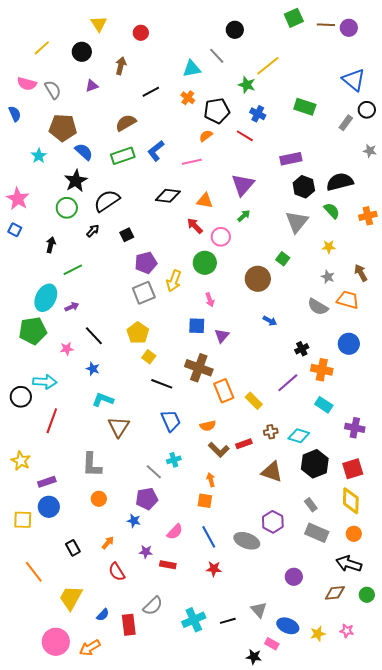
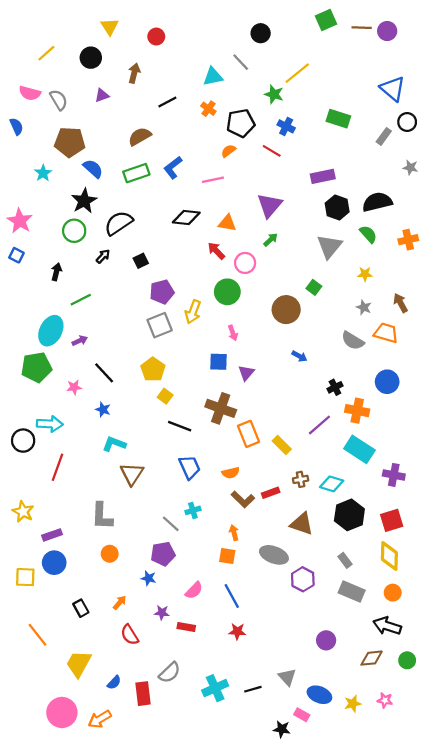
cyan rectangle: (324, 405) -> (359, 449), size x1.5
gray ellipse: (247, 541) -> (274, 555), moved

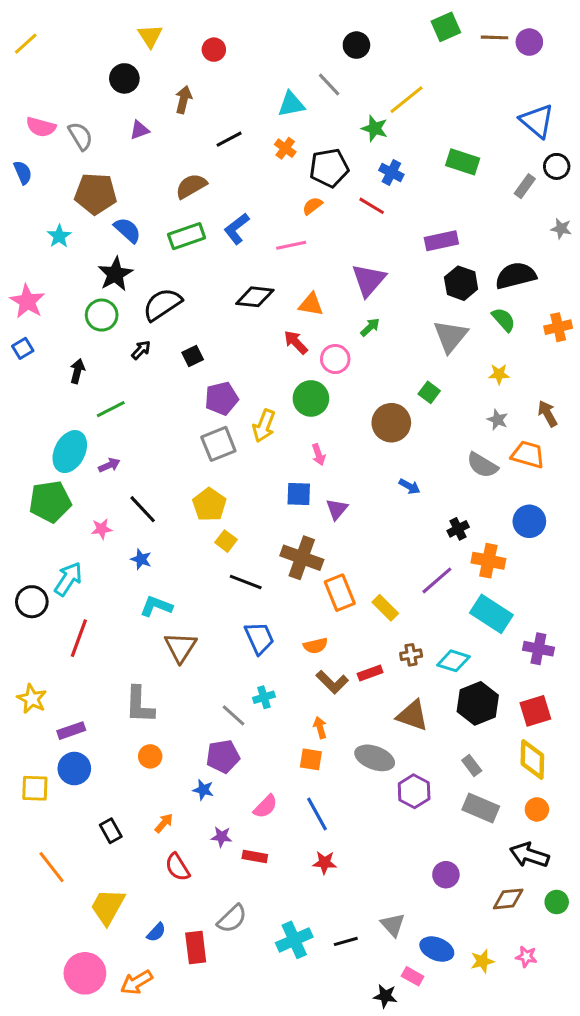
yellow line: (46, 53) -> (26, 44), moved
blue square: (16, 255) -> (23, 348), turned 32
cyan arrow: (50, 424) -> (68, 579), turned -60

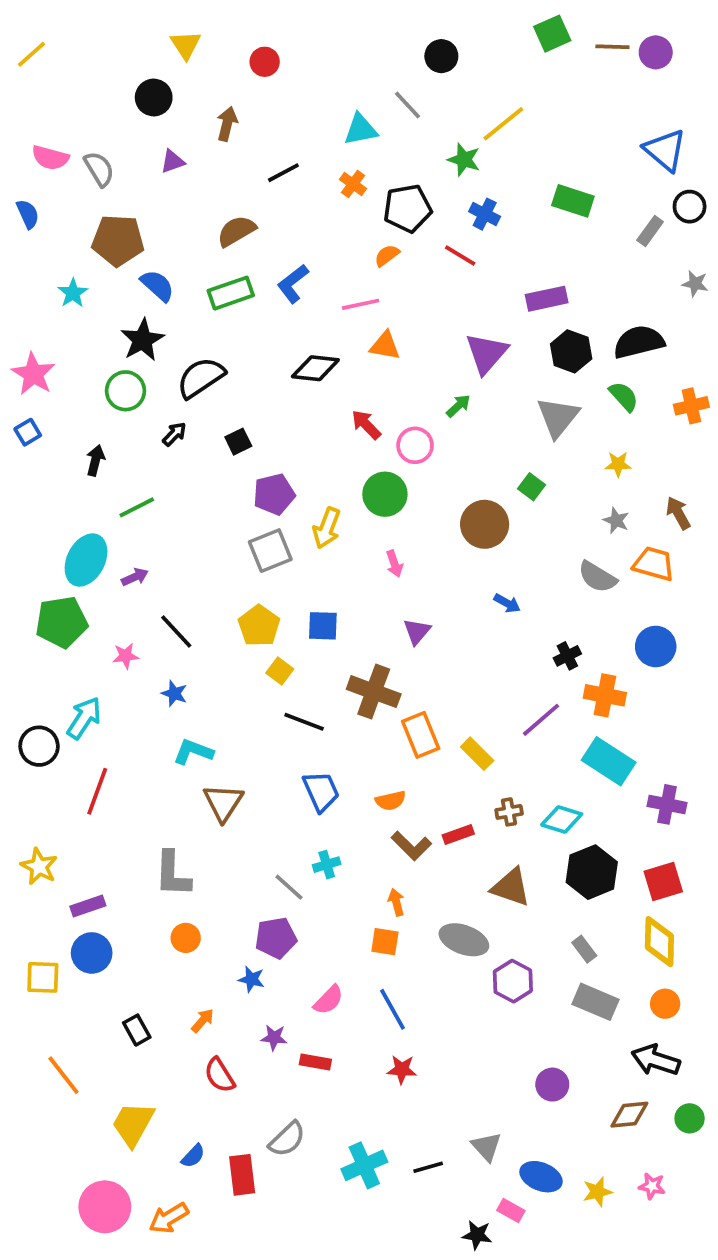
purple triangle: (369, 280) -> (486, 353), moved
orange triangle: (311, 304) -> (385, 346), moved
blue square: (299, 494) -> (323, 626), moved

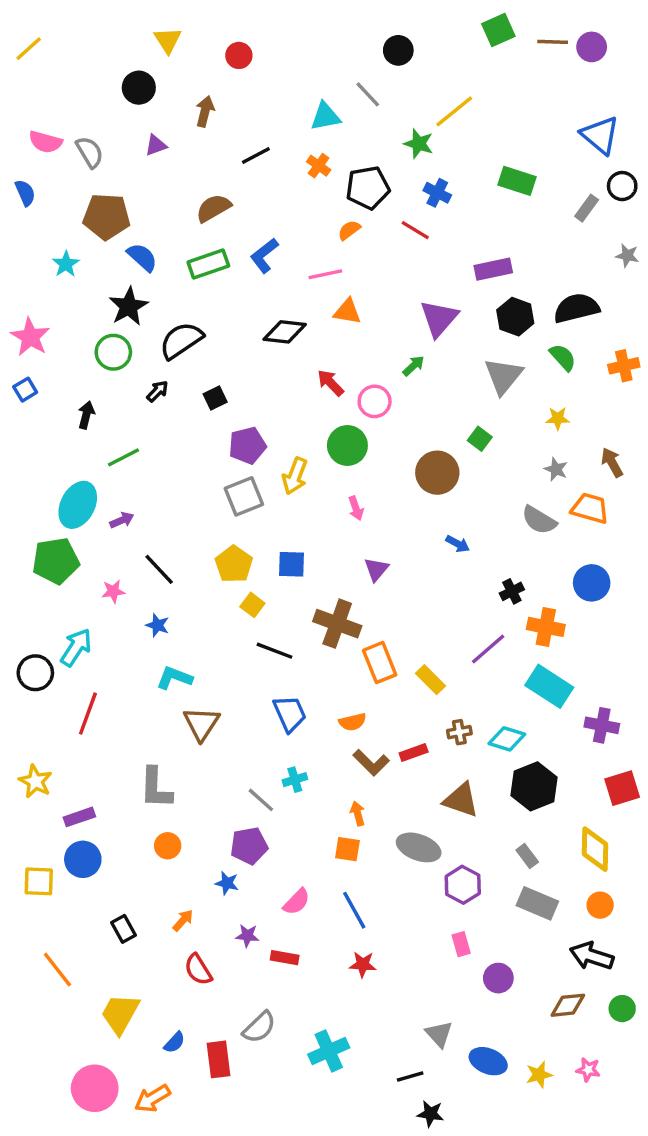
red square: (663, 882) -> (622, 788), moved
black line: (428, 1167) -> (410, 1076), moved
pink rectangle: (511, 1211) -> (461, 944), moved, turned 45

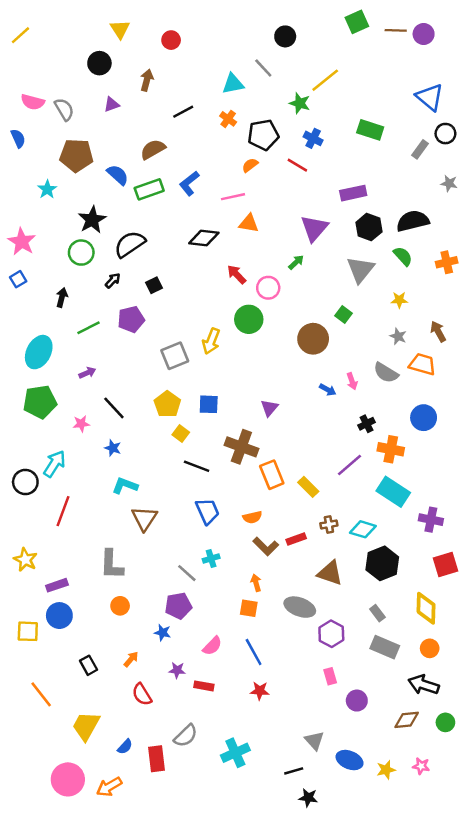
blue semicircle: (142, 257) -> (118, 175), moved
purple pentagon: (247, 445) -> (131, 319), moved
cyan ellipse: (78, 505) -> (39, 352), moved
pink arrow: (356, 508) -> (352, 381), moved

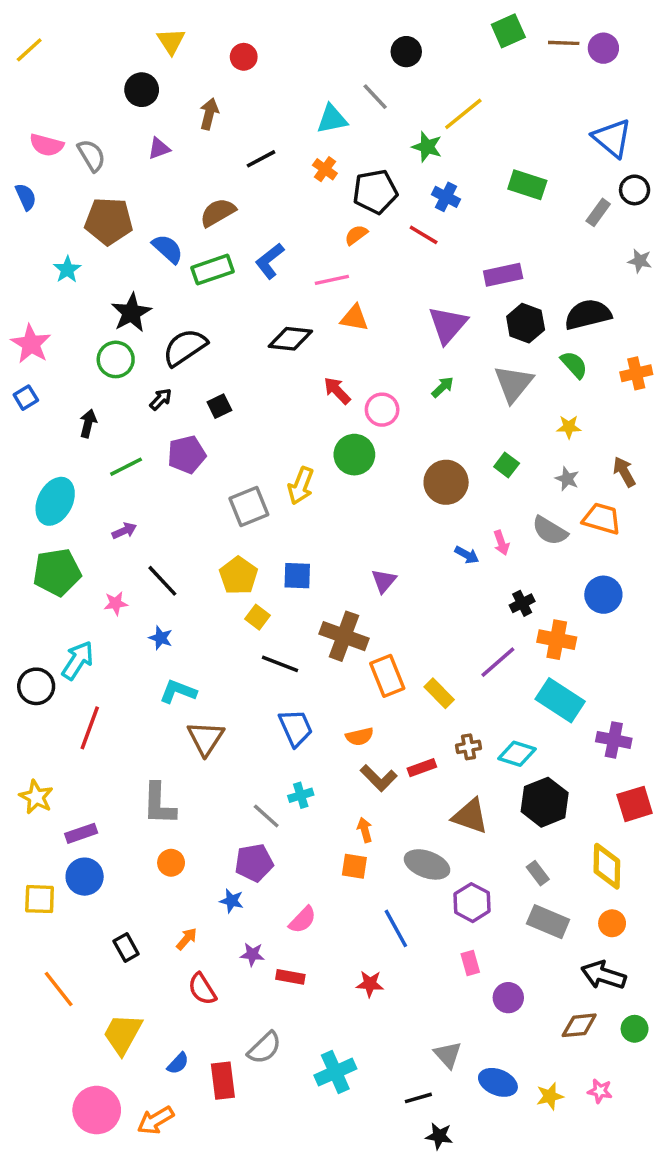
green arrow: (296, 262) -> (443, 387), moved
green square: (343, 314) -> (507, 465), moved
blue line: (254, 652) -> (396, 928), moved

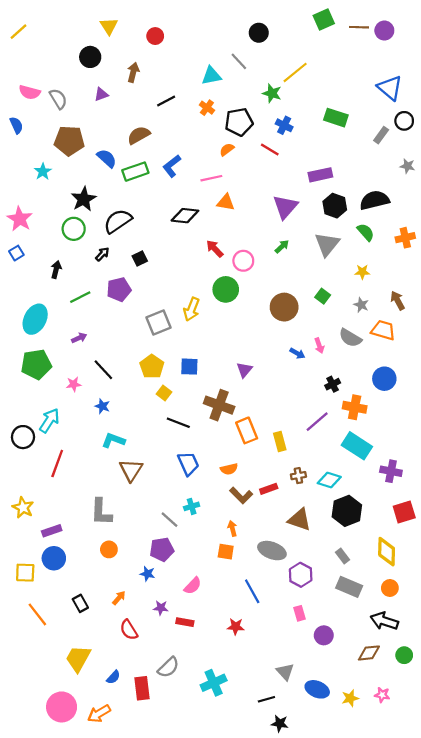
yellow rectangle: (439, 693) -> (280, 441), turned 30
orange line: (59, 989) -> (37, 614), moved

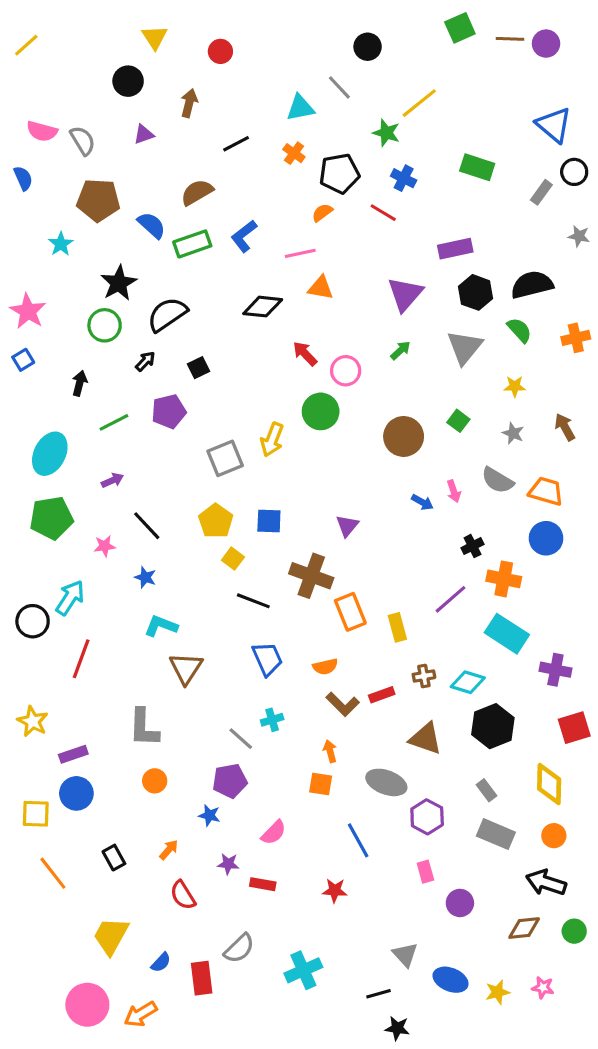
orange trapezoid: (383, 330) -> (546, 491), moved

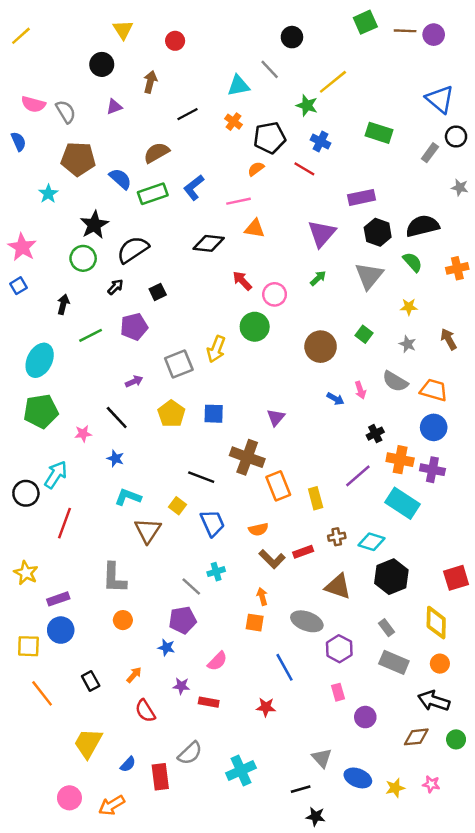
purple arrow: (112, 480) -> (134, 381), moved
yellow square: (233, 559) -> (178, 506), moved
purple cross: (555, 670) -> (432, 470), moved
pink circle: (87, 1005) -> (69, 798), size x0.7

